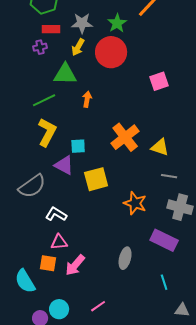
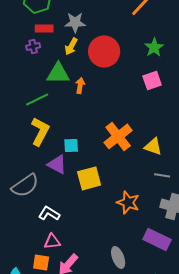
green star: (117, 23) -> (154, 47), moved
orange arrow: (87, 99) -> (80, 85), moved
gray ellipse: (125, 258) -> (118, 257), turned -35

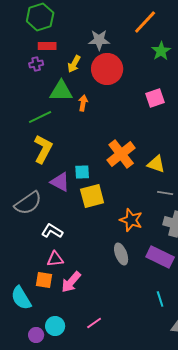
gray star: (75, 22) -> (99, 40), moved
green star: (154, 47) -> (161, 51), moved
cyan square: (71, 145) -> (82, 172), moved
gray ellipse: (118, 257) -> (121, 254), moved

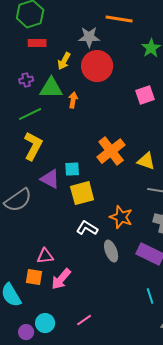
orange line: (145, 22) -> (119, 19), moved, turned 56
purple cross: (36, 64) -> (26, 80), moved
white L-shape: (52, 231) -> (87, 228), moved

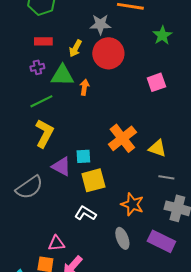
red rectangle: (37, 43) -> (43, 41), moved
white L-shape: (87, 228) -> (85, 213), moved

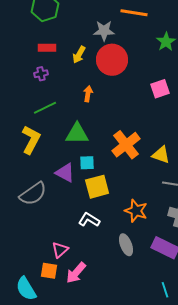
green triangle: (62, 75) -> (77, 134), moved
yellow L-shape: (44, 133) -> (31, 140), moved
pink triangle: (56, 243) -> (60, 250), turned -36

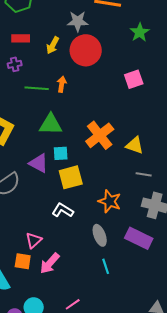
green line: (45, 108) -> (37, 88), moved, turned 30
cyan line: (165, 290) -> (106, 266), moved

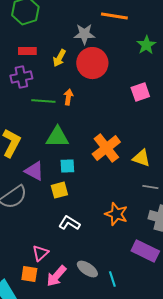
purple cross: (15, 64) -> (21, 77), size x1.5
purple triangle: (39, 163) -> (34, 171), moved
yellow square: (71, 177) -> (59, 190), moved, size x0.7
gray ellipse: (100, 235) -> (87, 269), moved, turned -35

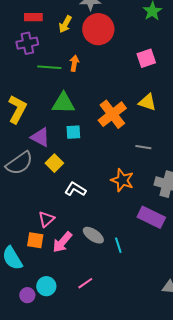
yellow triangle: (141, 158) -> (147, 102), moved
gray line: (150, 187) -> (143, 147), moved
yellow square: (59, 190) -> (54, 163), moved, turned -30

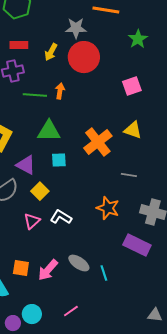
pink triangle: (46, 219) -> (32, 221), moved

